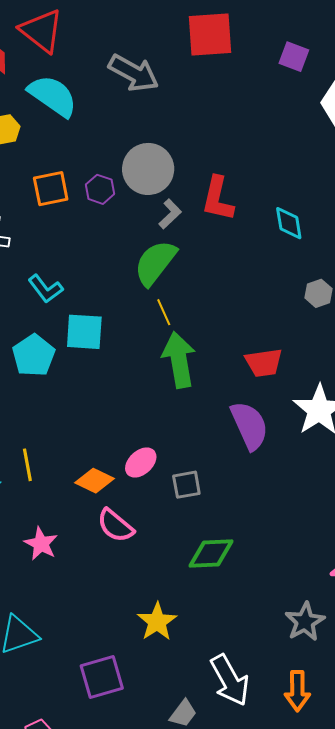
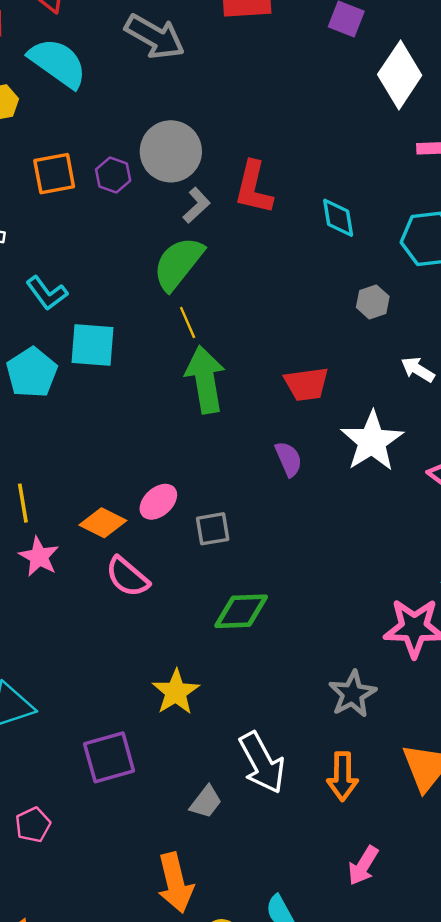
purple semicircle: (249, 426) -> (289, 459), size x0.6
pink star: (41, 544) -> (39, 557), moved

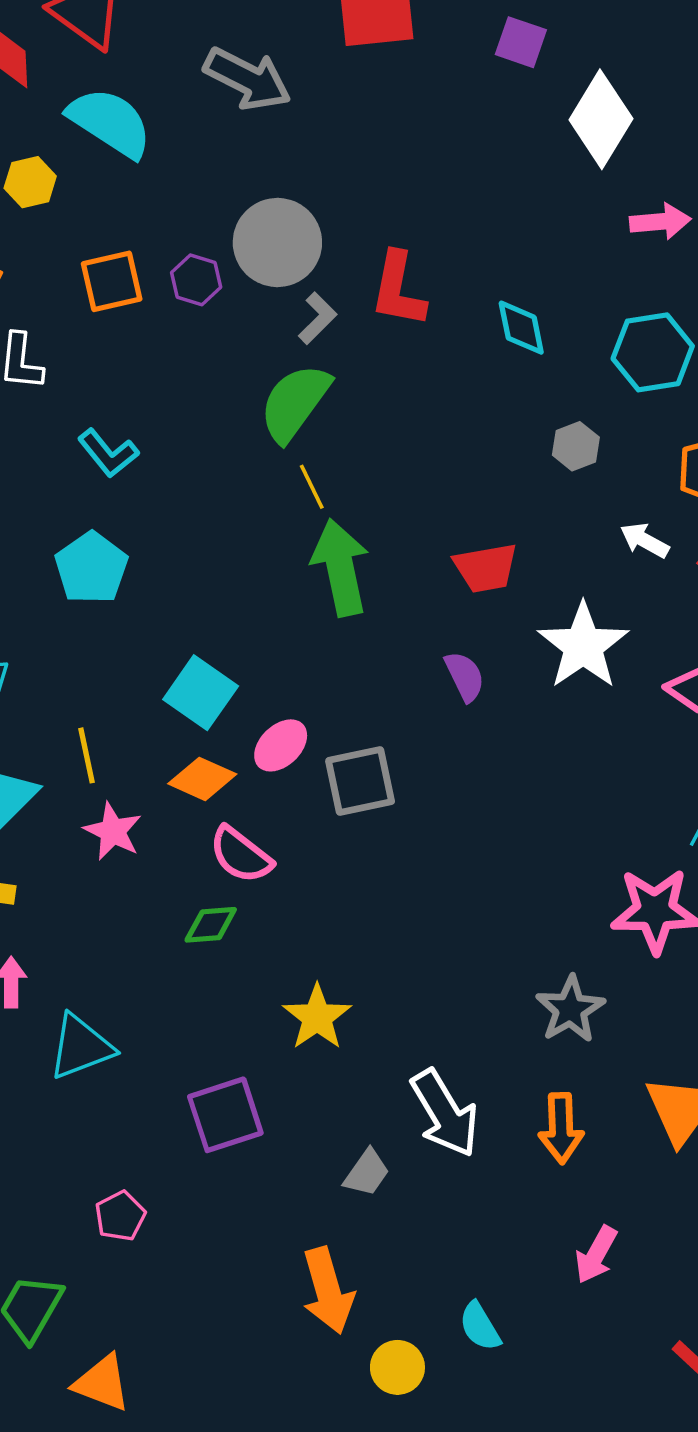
cyan square: (93, 345) -> (201, 693), moved, turned 33
gray square: (213, 529) -> (360, 781), size x1.4
green diamond: (241, 611) -> (211, 925), moved, size x0.7

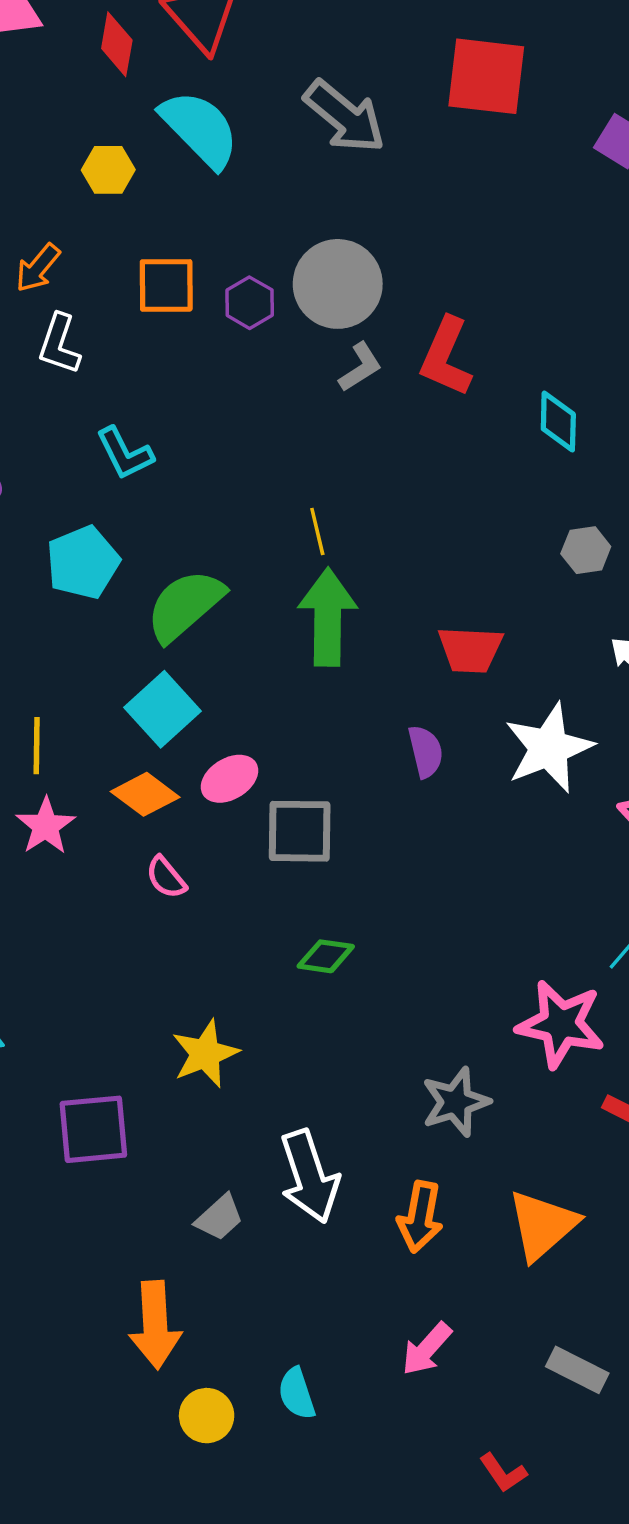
green semicircle: (295, 403) -> (185, 605), moved
pink semicircle: (241, 855) -> (166, 877), size x0.7
green diamond: (211, 925) -> (326, 956), moved

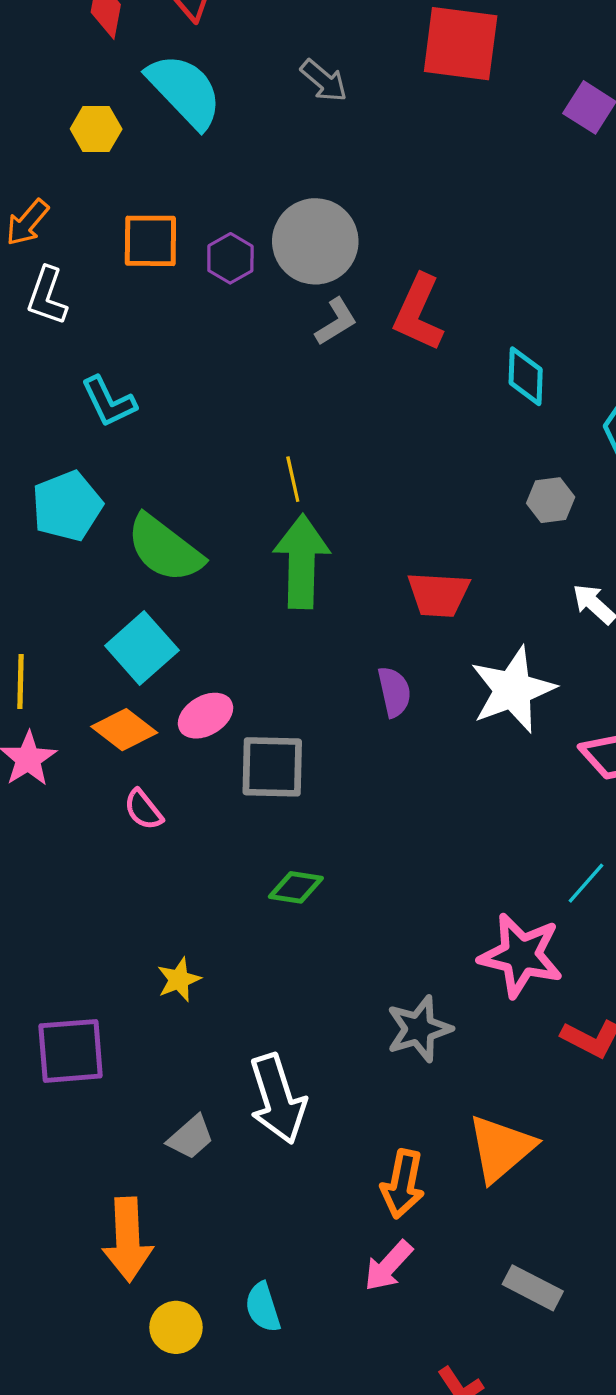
gray arrow: (345, 117) -> (324, 81), size x0.6
green semicircle: (185, 605) -> (165, 549), turned -102
yellow star: (205, 1054) -> (179, 980), size x0.7
orange arrow: (420, 1217) -> (403, 1184), moved

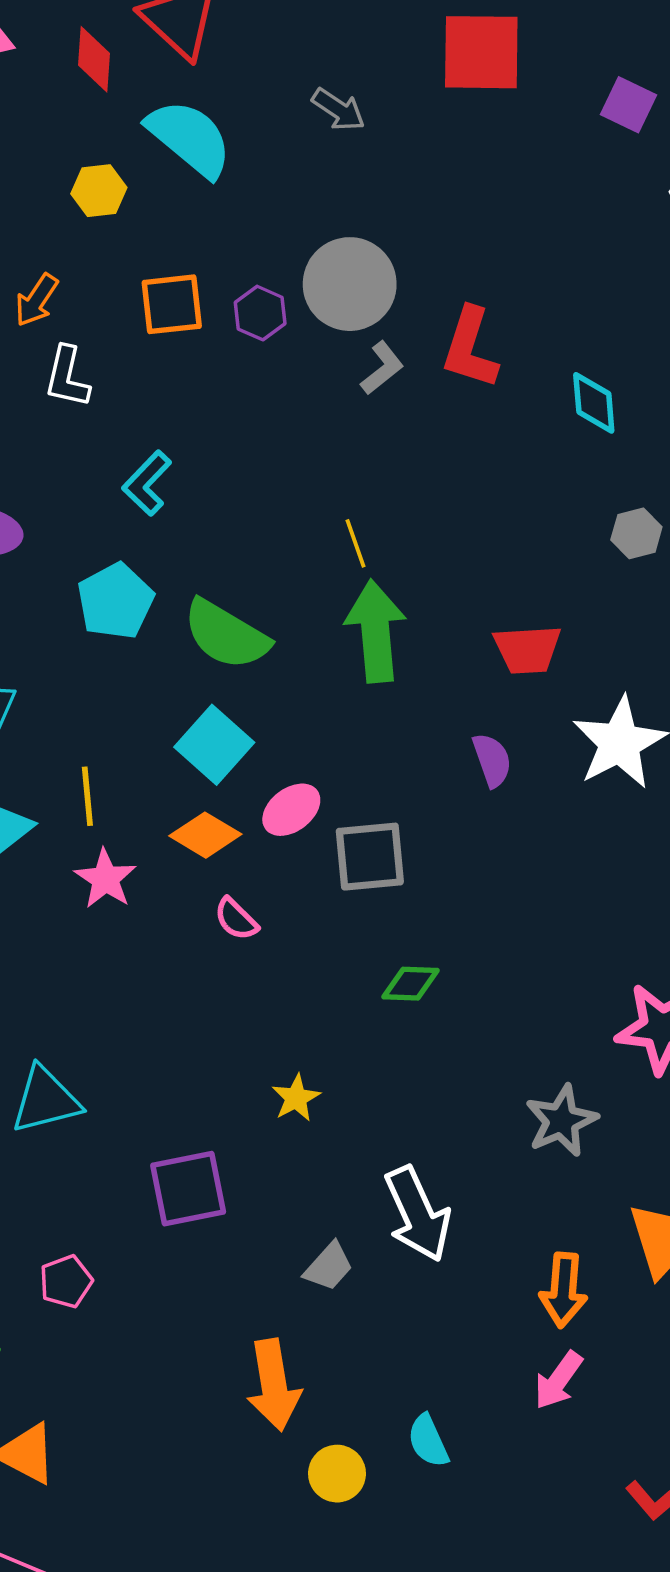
cyan L-shape: (109, 402) -> (147, 483), turned 76

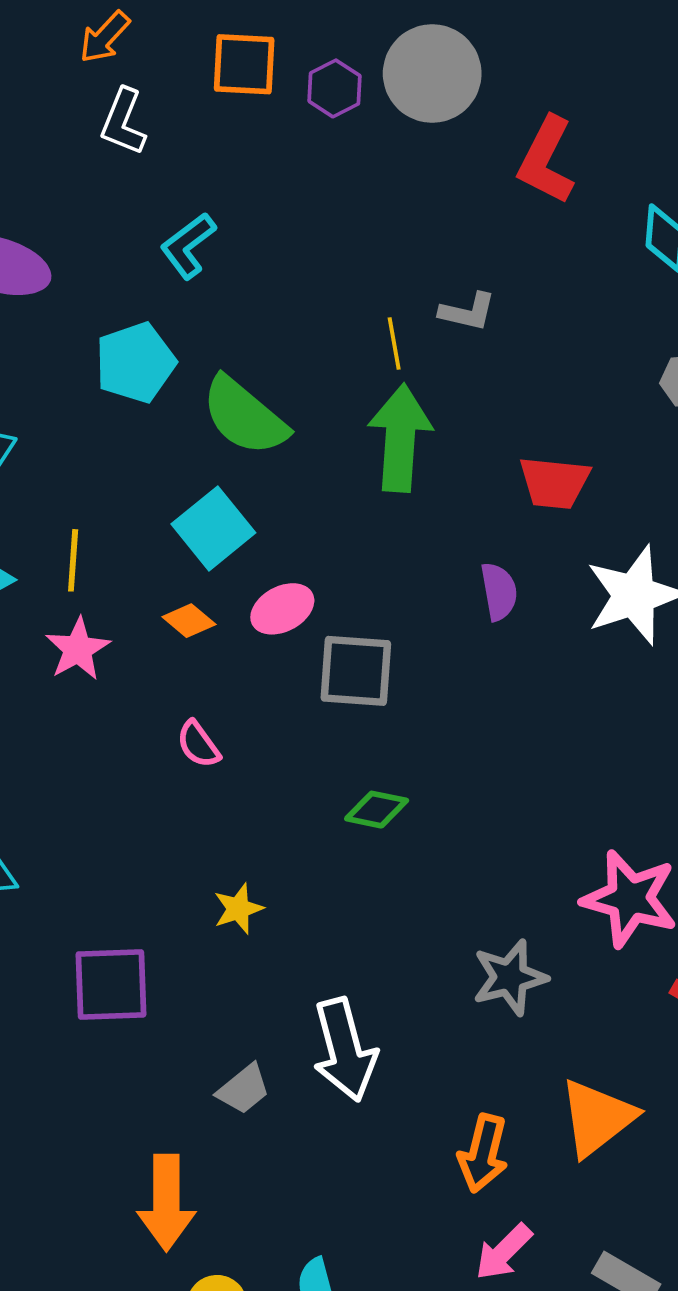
gray L-shape: (382, 368) -> (468, 312), moved, turned 42
orange diamond: (205, 835) -> (189, 621), size x0.7
pink semicircle: (236, 919) -> (198, 744), moved
pink arrow: (558, 1380) -> (504, 1252), moved

